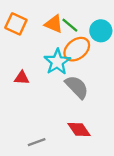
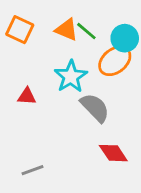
orange ellipse: (77, 49) -> (115, 61), moved
red diamond: (79, 129) -> (113, 153), moved
gray line: (37, 142) -> (32, 170), moved

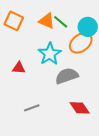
gray semicircle: (95, 108) -> (67, 76), turned -65
gray line: (32, 170) -> (32, 108), moved

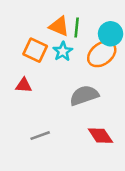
orange square: (14, 21) -> (35, 50), moved
green line: (61, 22) -> (77, 27), turned 56
cyan star: (50, 54) -> (63, 51), moved, size x0.7

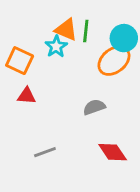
orange square: (35, 50) -> (20, 61), moved
cyan star: (63, 51) -> (56, 46), moved
gray semicircle: (84, 95) -> (94, 107), size x0.7

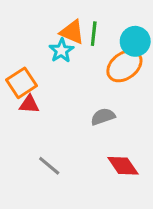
orange square: (20, 61) -> (22, 83), moved, turned 32
gray line: (45, 152) -> (49, 166), turned 60

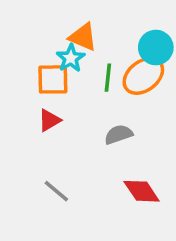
green line: (94, 34) -> (108, 78), moved
orange square: (22, 83) -> (53, 79), moved, turned 32
red triangle: (29, 104) -> (49, 120), moved, turned -35

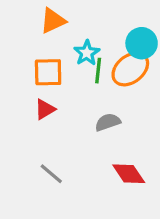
orange triangle: (83, 37) -> (53, 21), moved, turned -48
cyan star: (71, 58) -> (87, 53), moved

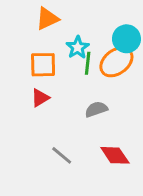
gray line: (51, 174) -> (62, 155), moved

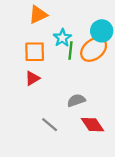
gray semicircle: (96, 109) -> (76, 100), moved

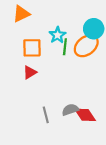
orange triangle: (38, 15) -> (21, 14), moved
gray semicircle: (76, 100) -> (70, 110), moved
gray line: (50, 125) -> (46, 115), turned 35

